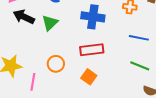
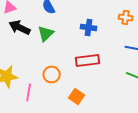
blue cross: (93, 17) -> (89, 27), size x0.7
orange square: (89, 77) -> (77, 96), moved

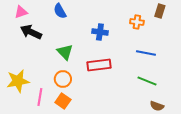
green triangle: (46, 33) -> (65, 52), moved, turned -30
orange square: (77, 96) -> (63, 101), moved

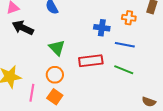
blue cross: (100, 32) -> (102, 28), moved
blue line: (146, 53) -> (125, 45), moved
green line: (147, 81) -> (124, 70), moved

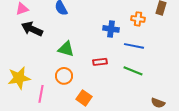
green triangle: (57, 48) -> (66, 49), turned -30
red rectangle: (91, 61) -> (100, 62), size x0.6
orange square: (55, 97) -> (84, 98), moved

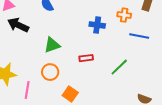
blue line: (134, 46) -> (139, 36), moved
green triangle: (66, 49) -> (52, 45), turned -36
green line: (133, 71) -> (119, 67), turned -66

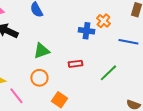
orange cross: (124, 15) -> (103, 21), moved, turned 32
pink line: (27, 90) -> (16, 96), turned -48

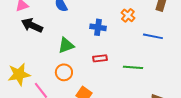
blue cross: (86, 31) -> (98, 27), moved
green line: (108, 73) -> (133, 67), turned 48

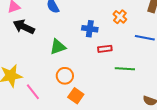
red rectangle: (100, 58) -> (105, 49), moved
orange circle: (64, 72) -> (65, 76), moved

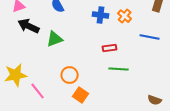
blue cross: (90, 29) -> (101, 15), moved
green triangle: (58, 47) -> (55, 39), moved
green line: (125, 69) -> (119, 69), moved

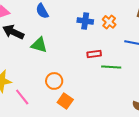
green triangle: (55, 39) -> (39, 45), turned 36
green line: (119, 69) -> (111, 67), moved

